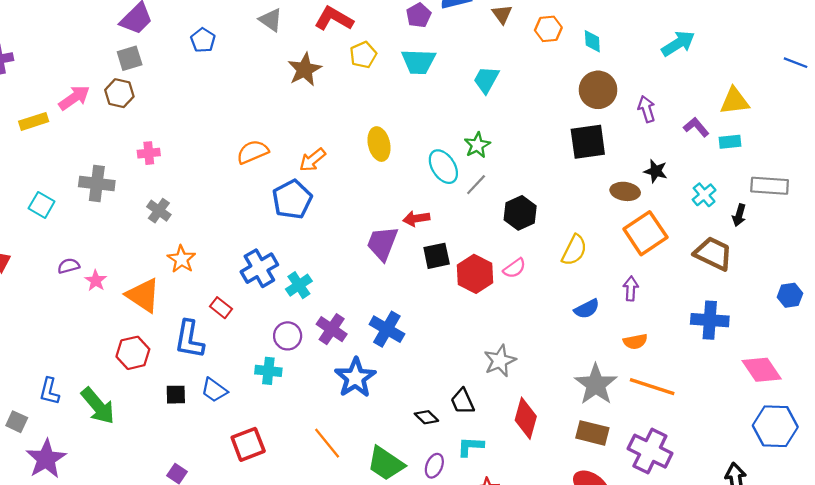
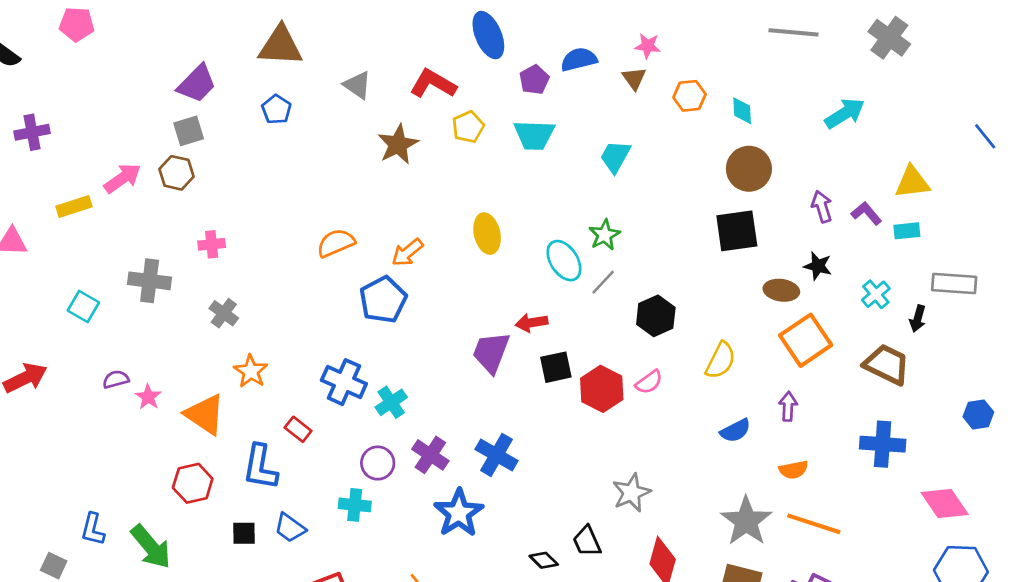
blue line: (796, 63) -> (985, 136), turned 30
purple arrow: (647, 109) -> (822, 207), moved
blue cross: (259, 268) -> (344, 382), turned -36

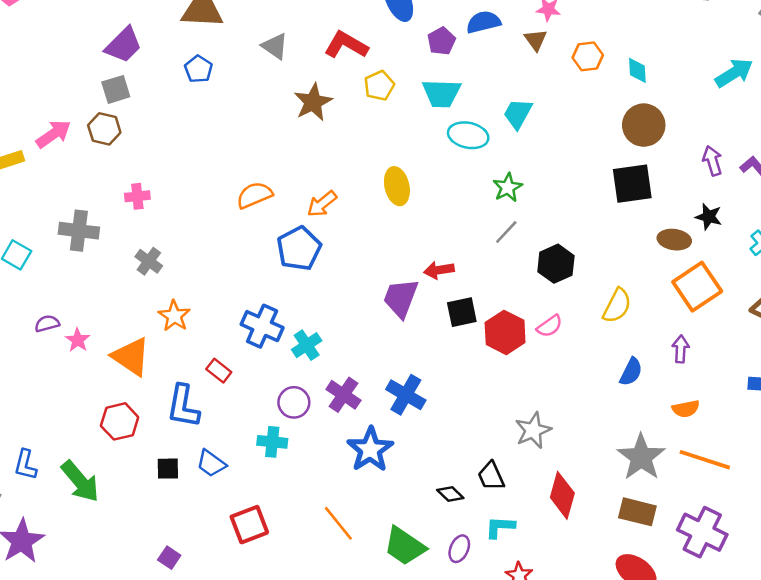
cyan ellipse: (564, 261) -> (468, 135), moved, turned -45
blue semicircle: (735, 431) -> (631, 372), turned -36

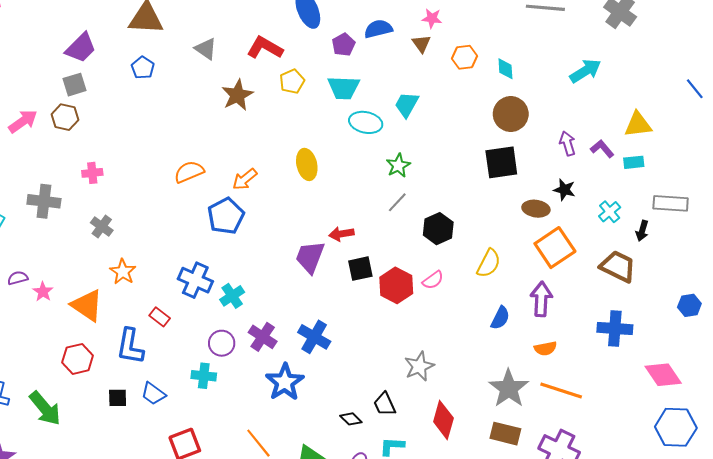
purple arrow: (681, 349) -> (541, 299), size x1.5

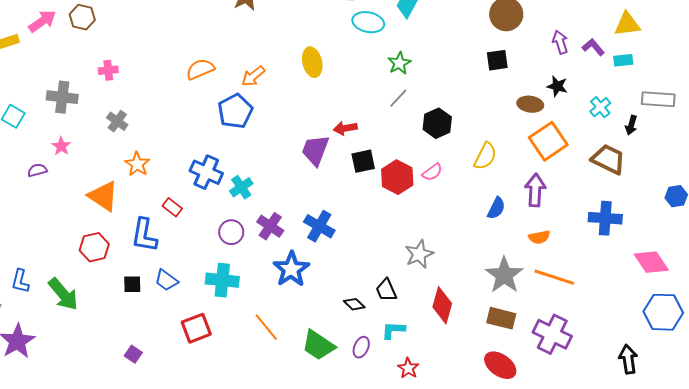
black square: (501, 162) -> (497, 60), size x0.7
pink star: (43, 292) -> (61, 146), moved
cyan cross: (204, 376) -> (222, 280), moved, size x1.4

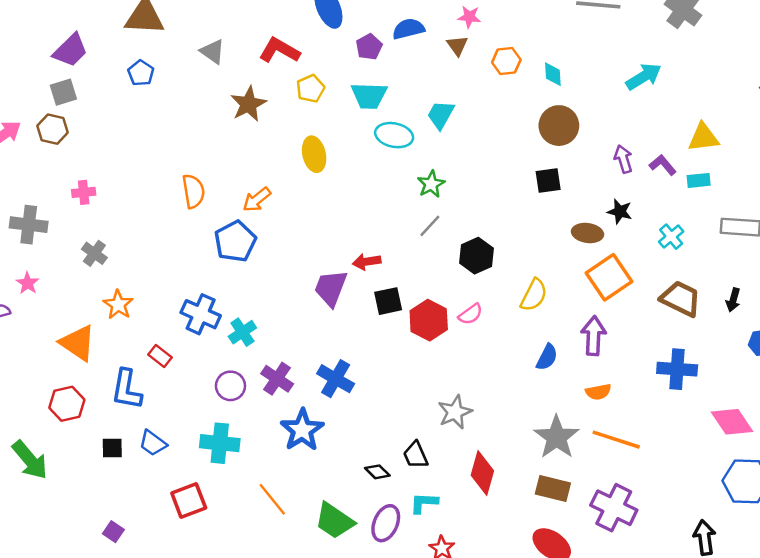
yellow ellipse: (312, 62) -> (314, 154), moved
orange semicircle: (200, 69) -> (193, 191), turned 104
black arrow: (631, 125) -> (733, 300), moved
purple ellipse: (361, 347) -> (386, 523), size x1.4

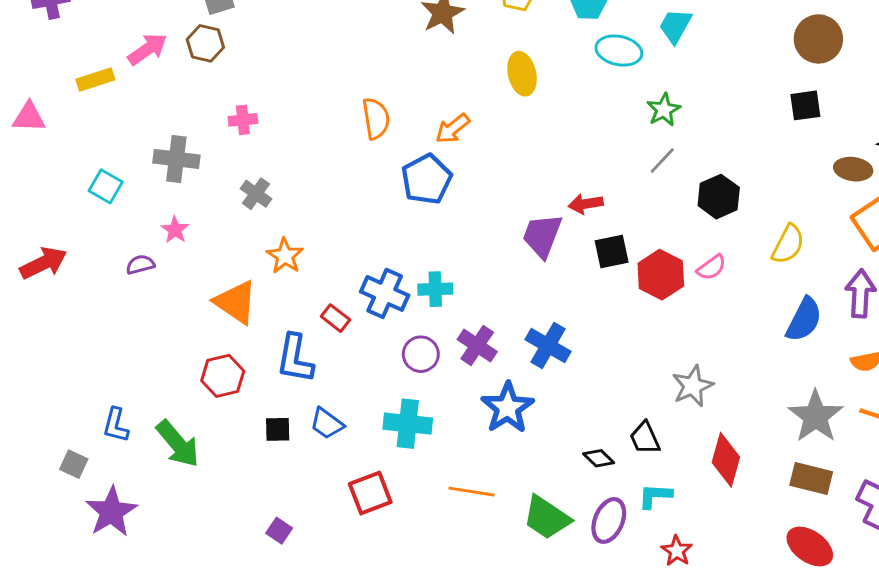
blue cross: (201, 314) -> (385, 293), moved
cyan cross: (242, 332) -> (435, 289), turned 32
blue semicircle: (547, 357) -> (804, 319), size x1.4
orange line: (272, 499) -> (471, 492), turned -42

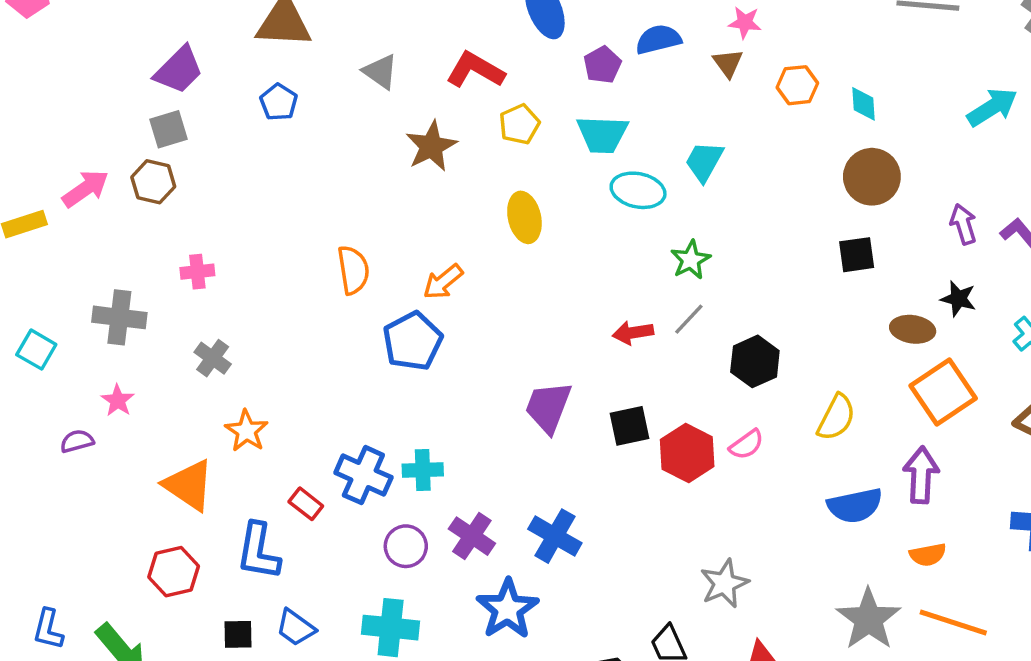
red arrow: (586, 204) -> (633, 333), moved
blue semicircle: (804, 319) -> (855, 506), turned 51

